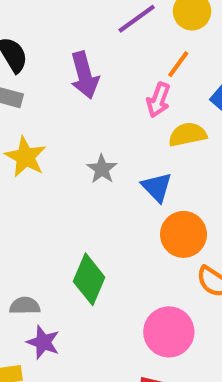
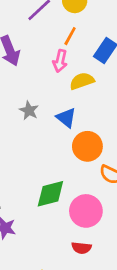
green diamond: (89, 279) -> (50, 194), moved, turned 60

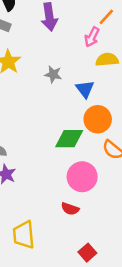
gray star: (29, 111) -> (53, 74), turned -30
green diamond: (50, 194) -> (69, 139), moved

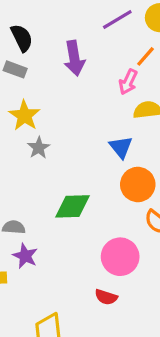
gray star: (53, 74) -> (39, 148), moved, turned 30
green diamond: (69, 139) -> (72, 206), moved

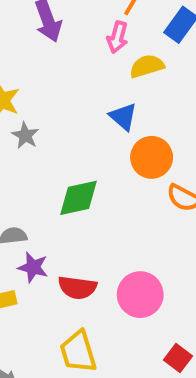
pink circle: (120, 257) -> (140, 295), moved
red semicircle: (106, 297) -> (77, 287), moved, size x1.4

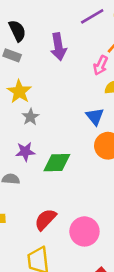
purple star: (33, 267) -> (25, 152), moved, turned -30
red semicircle: (77, 287) -> (45, 220), turned 115

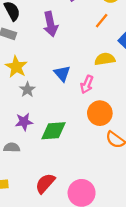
pink arrow: (101, 65) -> (87, 84), moved
blue triangle: (95, 116) -> (62, 73), moved

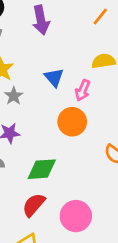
orange circle: (100, 113) -> (72, 122), moved
green diamond: (53, 131) -> (42, 169), moved

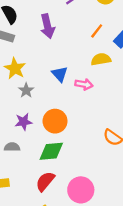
orange line: (100, 16) -> (97, 31), moved
pink arrow: (83, 90) -> (84, 84), turned -102
orange circle: (72, 122) -> (55, 121), moved

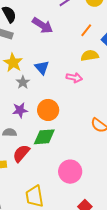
purple arrow: (47, 26) -> (43, 25), turned -45
blue triangle: (60, 74) -> (42, 67), moved
red semicircle: (45, 181) -> (21, 153), moved

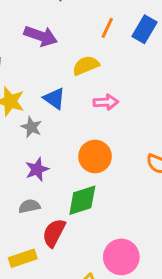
yellow semicircle: (90, 56) -> (86, 65), moved
orange circle: (48, 110) -> (95, 156), moved
pink circle: (70, 172) -> (121, 257), moved

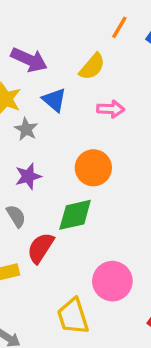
purple arrow: (41, 36) -> (29, 60), moved
yellow semicircle: (86, 65) -> (92, 67), turned 148
gray semicircle: (29, 206) -> (16, 216), turned 65

